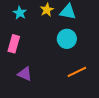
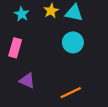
orange line: (77, 72) -> (71, 93), moved

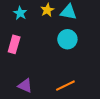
purple triangle: (27, 81) -> (25, 86), moved

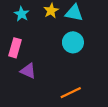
purple triangle: (25, 86) -> (28, 71), moved

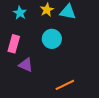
cyan circle: (73, 42) -> (52, 39), moved

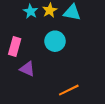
cyan star: (20, 13) -> (31, 11), moved

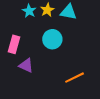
orange line: (69, 90) -> (75, 78), moved

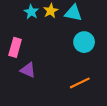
cyan circle: (52, 39) -> (84, 42), moved

